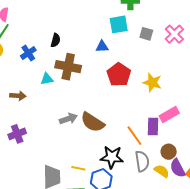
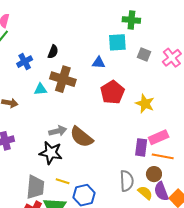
orange line: (135, 136) -> (163, 156), moved, turned -50
black star: (112, 157) -> (51, 153), moved

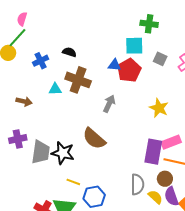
black semicircle: (53, 52) -> (69, 52), turned -96
red pentagon: (112, 92) -> (129, 70), moved
gray arrow: (58, 131) -> (109, 104), moved, turned -54
purple rectangle: (141, 147) -> (153, 152), size x1.4
gray trapezoid: (35, 187) -> (41, 152), moved

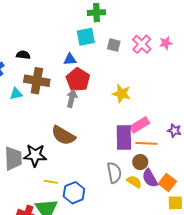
red pentagon: (129, 70) -> (78, 80), moved

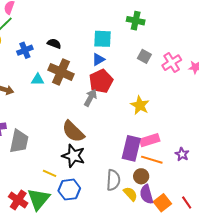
cyan square: (86, 37) -> (102, 39), moved
blue triangle: (70, 59) -> (98, 59), turned -40
black star: (35, 155) -> (73, 156), moved

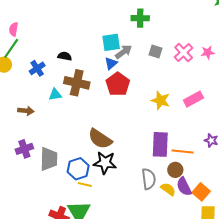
gray arrow: (90, 98) -> (124, 52), moved, turned 36
pink rectangle: (150, 140) -> (193, 99), moved
blue hexagon: (69, 190) -> (78, 169), moved

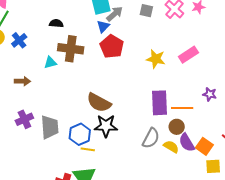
blue cross: (37, 68) -> (19, 40), moved
gray semicircle: (149, 179) -> (151, 138), turned 40

